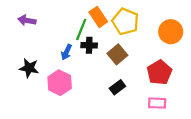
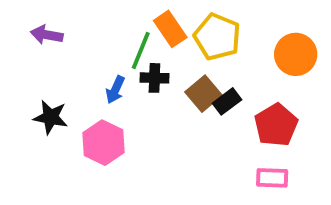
black rectangle: (117, 87) -> (227, 101), moved

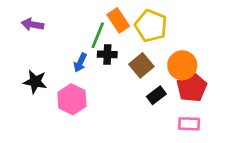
orange circle: (296, 54) -> (182, 65), moved
black rectangle: (227, 101) -> (156, 95), moved

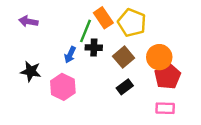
black rectangle: (156, 95) -> (125, 87), moved

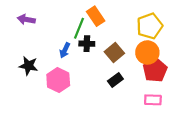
yellow pentagon: (132, 23) -> (150, 26), moved, turned 30

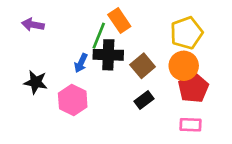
black cross: (87, 44) -> (108, 55), size x1.5

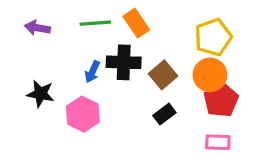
green line: (99, 36) -> (95, 23), moved, turned 64

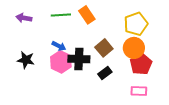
black cross: (124, 62) -> (79, 59), moved
blue arrow: (92, 72) -> (59, 46), turned -88
pink hexagon: (83, 114) -> (61, 62), moved

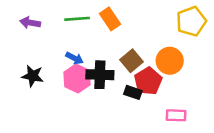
yellow pentagon: (136, 24) -> (191, 21), moved
red pentagon: (141, 64) -> (148, 81), moved
black rectangle: (105, 73) -> (133, 92), turned 56

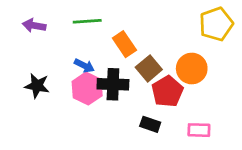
orange rectangle: (110, 19) -> (124, 44), moved
black rectangle: (133, 92) -> (150, 124), moved

